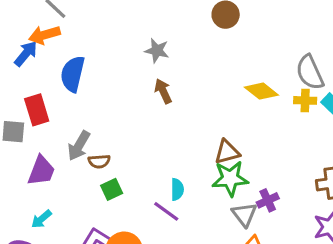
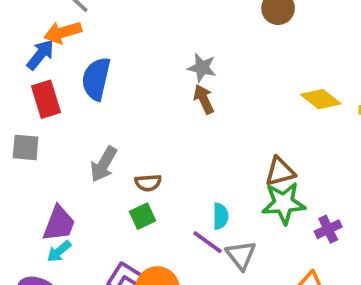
gray star: (157, 51) -> (202, 68), moved
red rectangle: (37, 110) -> (46, 99), moved
brown semicircle: (99, 161) -> (148, 183), moved
purple trapezoid: (41, 171) -> (59, 224), moved
gray triangle: (244, 214) -> (241, 255), moved

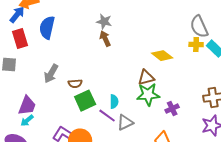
yellow diamond: (321, 99) -> (162, 56), moved
green square: (143, 216) -> (85, 101), moved, size x1.5
gray triangle: (241, 255) -> (125, 123), turned 42

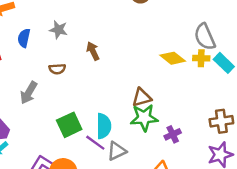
gray star: (104, 22) -> (58, 30), moved
blue semicircle: (47, 28) -> (24, 38), size x0.7
yellow diamond: (162, 56) -> (173, 58), moved
brown semicircle: (75, 84) -> (57, 69), moved
cyan semicircle: (114, 102) -> (104, 126), size x1.5

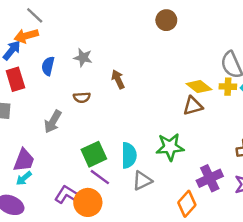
brown triangle: (142, 97) -> (193, 106), moved
purple cross: (173, 134) -> (210, 178), moved, size x1.5
purple line: (95, 143) -> (100, 177), moved

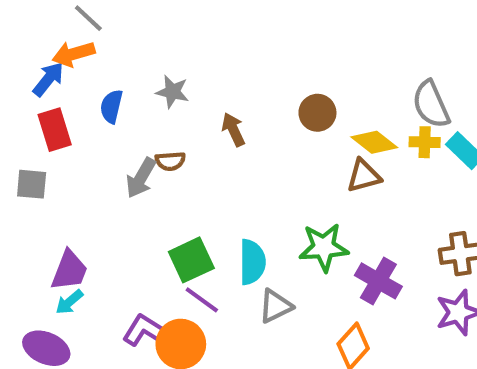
brown circle: (166, 20) -> (317, 113), moved
gray arrow: (53, 122) -> (141, 178), moved
purple cross: (210, 178) -> (378, 281), moved, turned -35

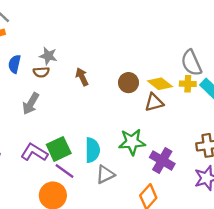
brown circle: (317, 113) -> (128, 83), moved
brown semicircle: (170, 161) -> (41, 72), moved
purple L-shape: (147, 331) -> (34, 152), moved

